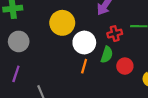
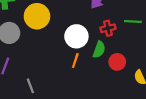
yellow circle: (62, 23) -> (37, 16), moved

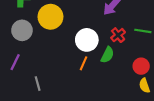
red cross: (108, 28) -> (118, 35), turned -32
red circle: (117, 62) -> (141, 66), moved

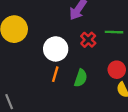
green semicircle: (107, 55) -> (81, 78), moved

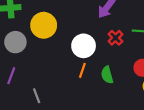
green semicircle: (81, 78) -> (107, 75), turned 144

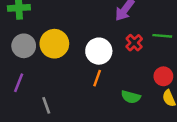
yellow circle: (44, 25) -> (54, 44), moved
green semicircle: (107, 75) -> (131, 97), moved, turned -60

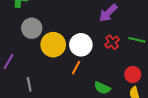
yellow circle: (54, 44) -> (53, 45), moved
gray circle: (24, 46) -> (32, 28), moved

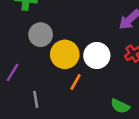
orange line: (76, 68) -> (75, 82), moved

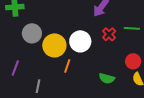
gray line: (36, 99) -> (38, 86), turned 32

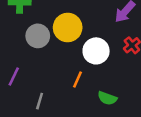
yellow circle: (54, 45) -> (68, 28), moved
green semicircle: (107, 78) -> (107, 98), moved

